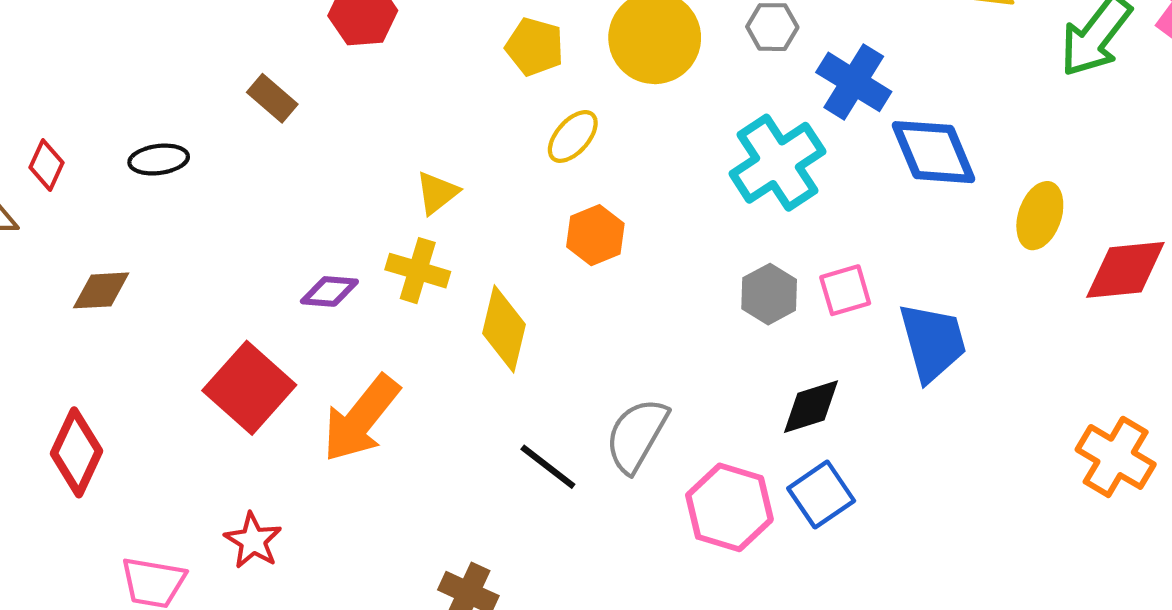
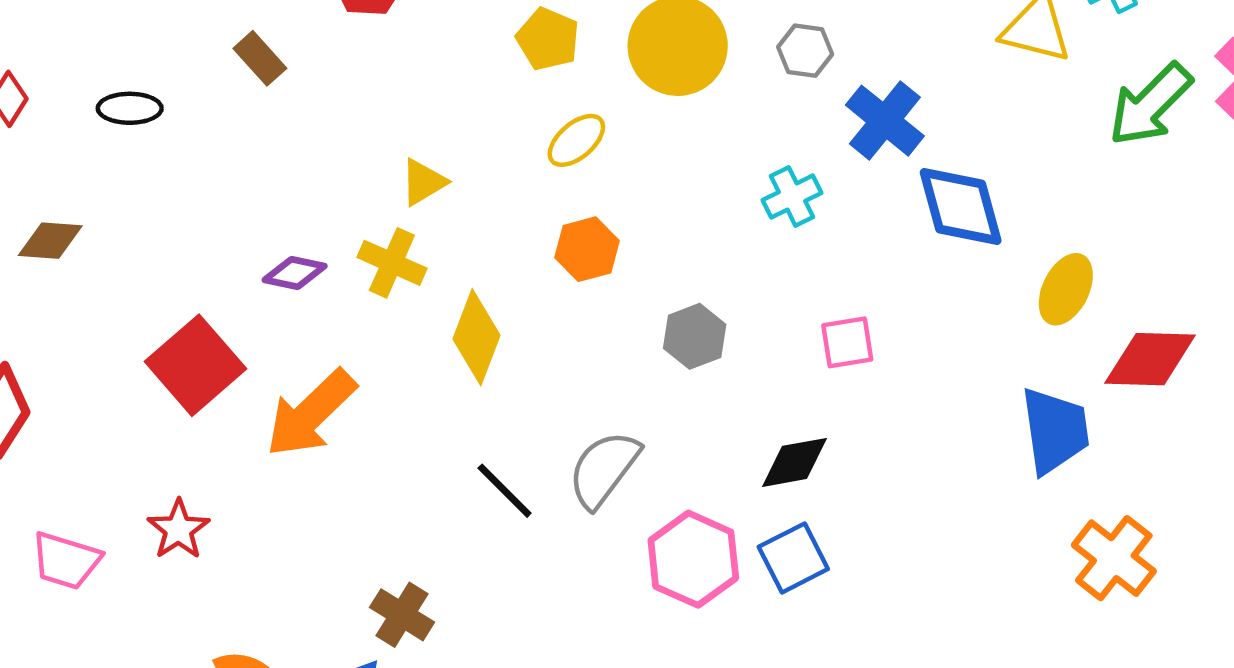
cyan cross: (777, 163) -> (792, 197), size x0.6
gray hexagon: (769, 294) -> (695, 336), moved
blue trapezoid: (933, 342) -> (1055, 431), moved

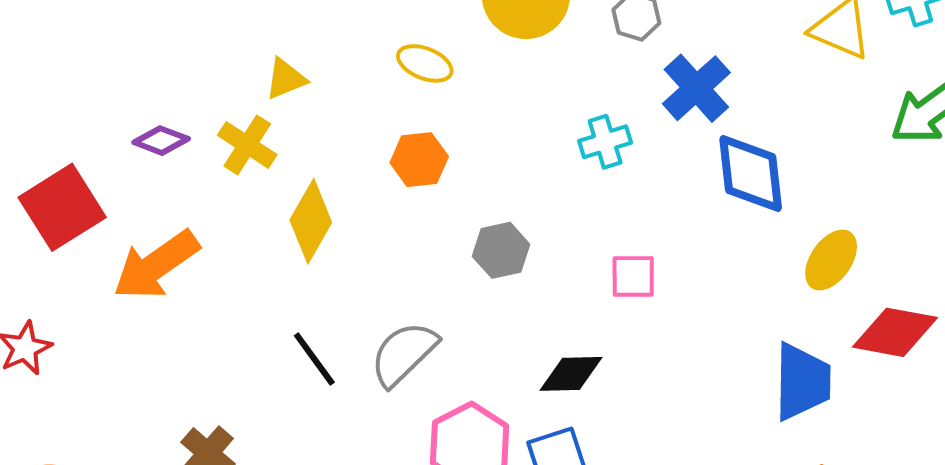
yellow ellipse: (576, 140) -> (425, 63), turned 54

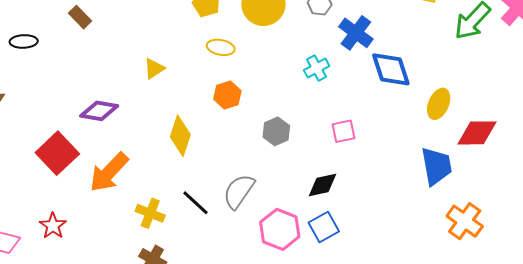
purple diamond: (161, 141) -> (99, 111), size x1.4
yellow cross: (247, 145) -> (150, 213), moved

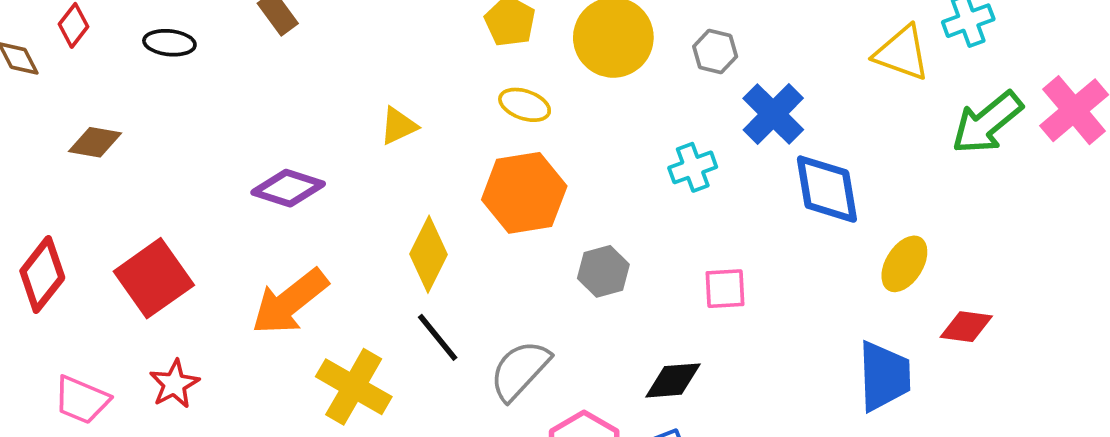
orange hexagon: (227, 95) -> (524, 193), size x1.6
red diamond: (477, 133) -> (966, 327), size x0.7
red square: (57, 153) -> (154, 278), moved
black line: (196, 203) -> (438, 337), moved
yellow cross: (150, 213) -> (354, 387), size x1.4

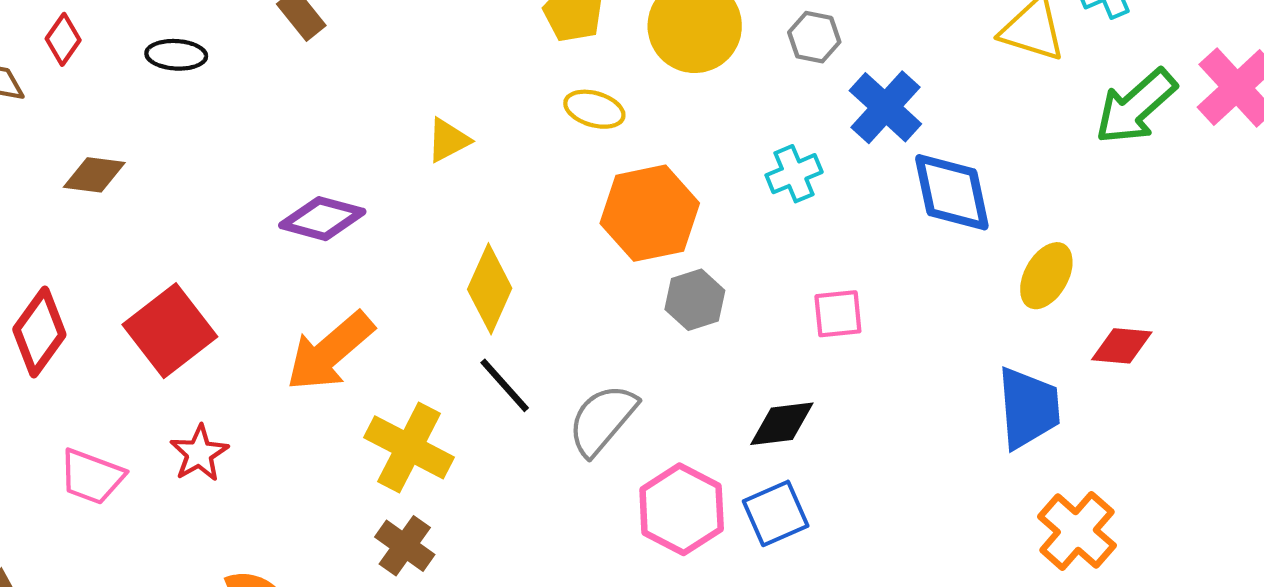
orange hexagon: (524, 193) -> (650, 213), moved

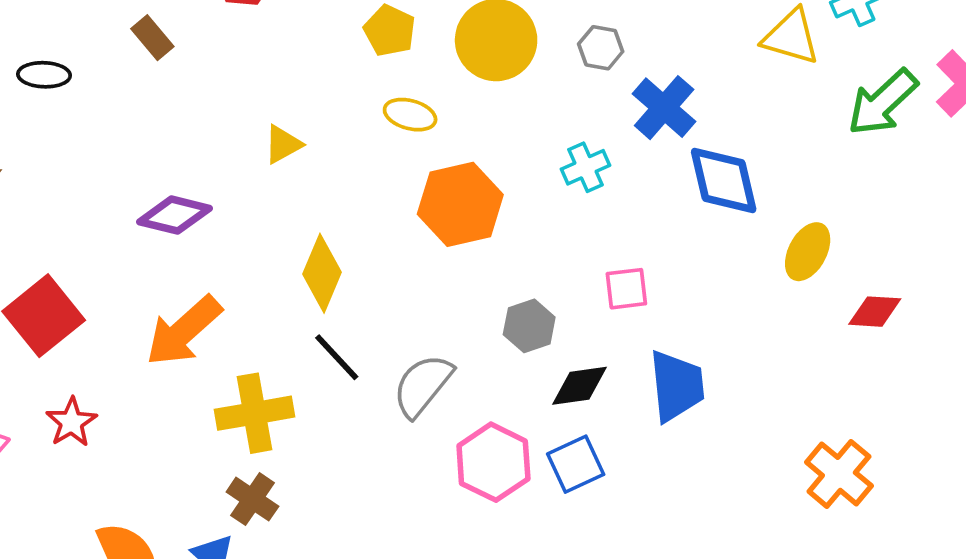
gray hexagon: (695, 300) -> (529, 326), moved
blue trapezoid: (1028, 408) -> (677, 386), moved
yellow cross: (409, 447) -> (254, 413), turned -36

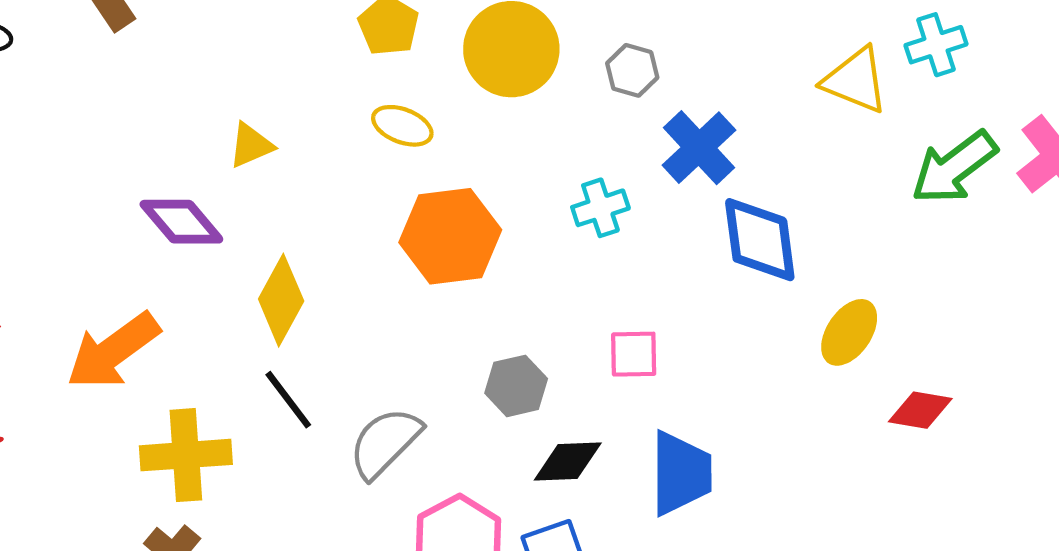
purple diamond: (175, 215) -> (181, 222), moved, turned 30

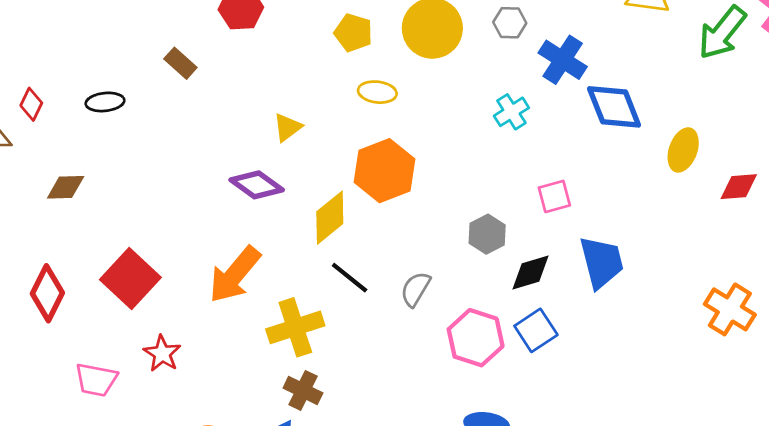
orange hexagon: (450, 236) -> (384, 171), moved
yellow diamond: (281, 300) -> (330, 218), turned 36
gray semicircle: (385, 443) -> (415, 289), size x0.7

